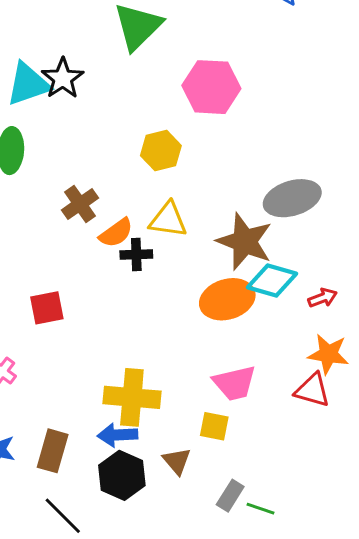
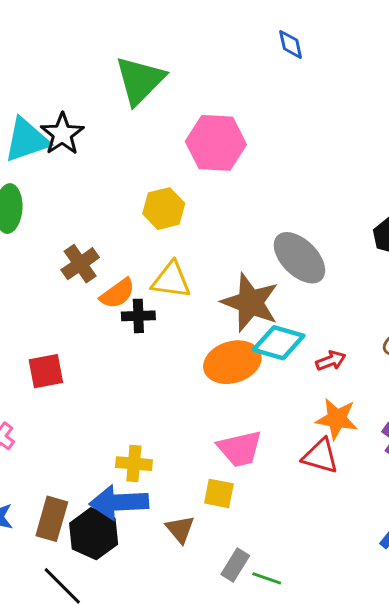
gray ellipse: (292, 198) -> (299, 258), turned 62
yellow cross: (132, 397) -> (134, 464), size x0.6
blue arrow: (118, 435) -> (119, 502), size x1.4
black hexagon: (122, 475) -> (94, 534), moved

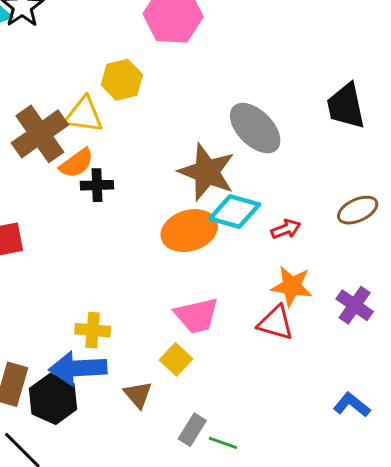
brown cross: (80, 264) -> (40, 134), size x1.5
yellow triangle: (171, 280) -> (84, 115), moved
yellow square: (219, 493) -> (176, 359), turned 32

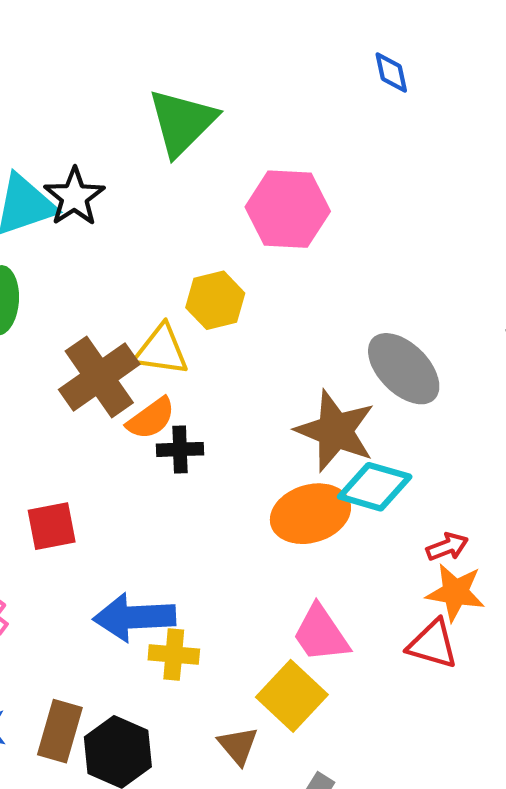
red arrow: (286, 229) -> (447, 547), moved
pink trapezoid: (197, 315) -> (321, 634), turned 69
yellow square: (176, 359) -> (292, 696), size x1.5
blue arrow: (78, 368) -> (134, 617), moved

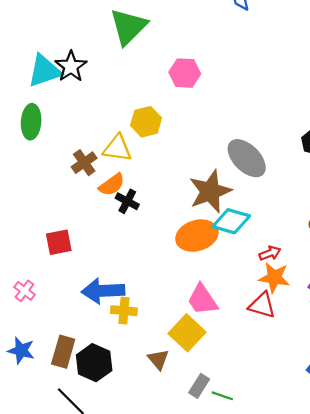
pink hexagon: (288, 209) -> (185, 73), size x0.7
brown cross: (99, 377) -> (84, 163), size x0.6
brown star: (335, 431) -> (210, 191), turned 30
black cross: (180, 449) -> (127, 201), turned 30

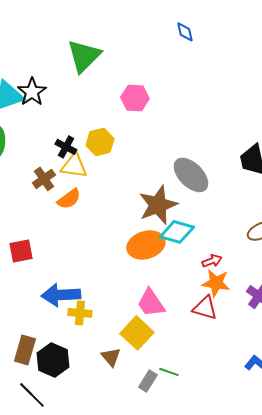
black cross: (127, 201) -> (66, 147), moved
green line: (222, 396) -> (169, 372), moved

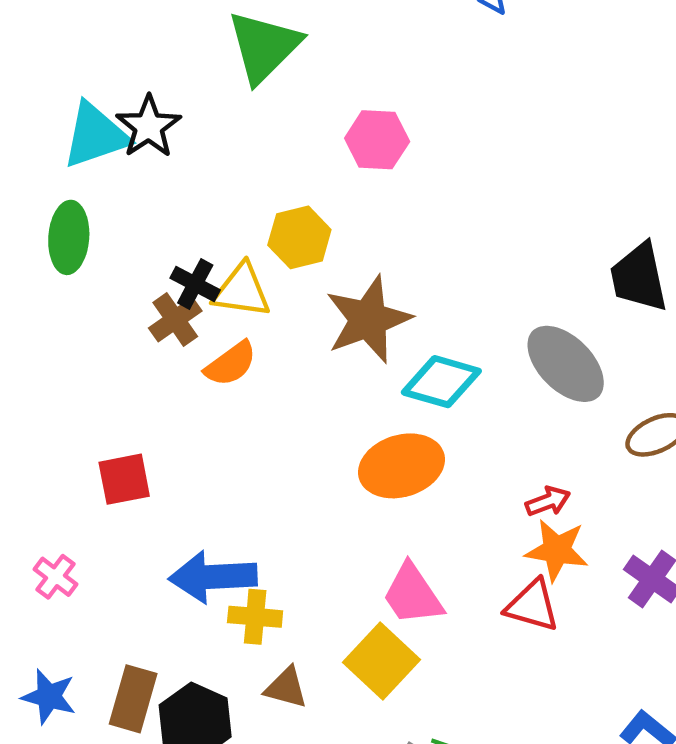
black cross: (66, 147) -> (195, 284), moved
gray ellipse: (191, 175) -> (566, 364), moved
brown star: (158, 205) -> (368, 319), moved
cyan diamond: (177, 232) -> (441, 382), moved
brown triangle: (111, 357) -> (286, 688), moved, turned -35

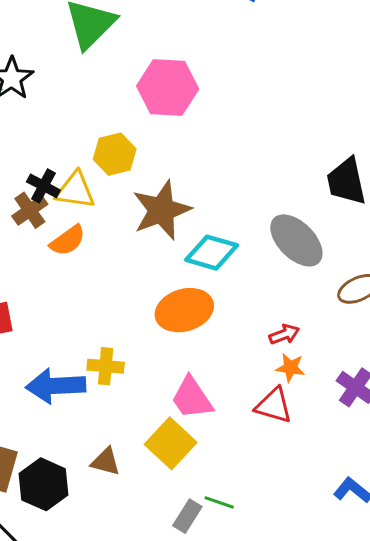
pink hexagon: (377, 140) -> (168, 87), size x1.4
orange star: (557, 550) -> (290, 368), size x0.7
yellow cross: (255, 617) -> (106, 366), moved

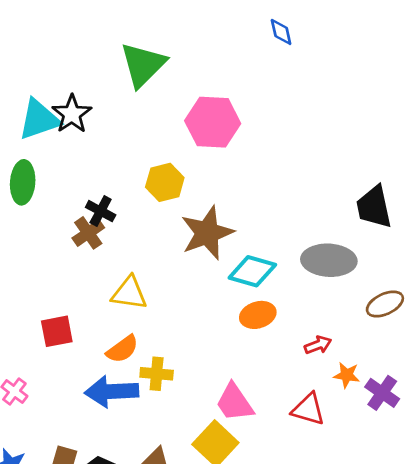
yellow triangle: (75, 190) -> (129, 293), moved
orange semicircle: (68, 240) -> (122, 349), moved
gray ellipse: (296, 240) -> (329, 260), turned -42
orange ellipse: (184, 310) -> (258, 315), moved, size x0.7
orange star: (290, 368) -> (347, 375), moved

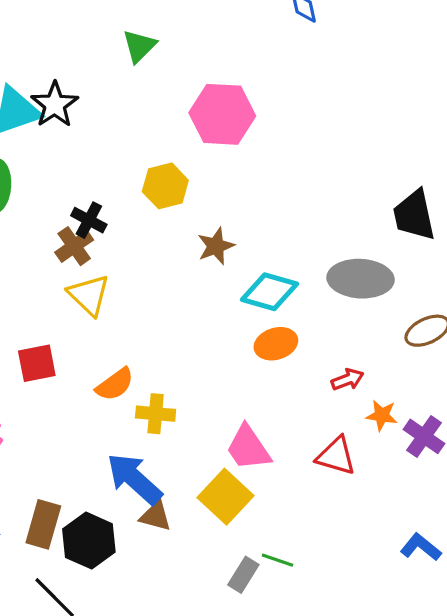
green triangle: (143, 65) -> (139, 46), size x0.6
brown star: (207, 233) -> (216, 246), size x0.6
yellow triangle: (129, 293) -> (89, 295), moved, turned 36
blue arrow: (111, 391) -> (134, 479), moved, turned 45

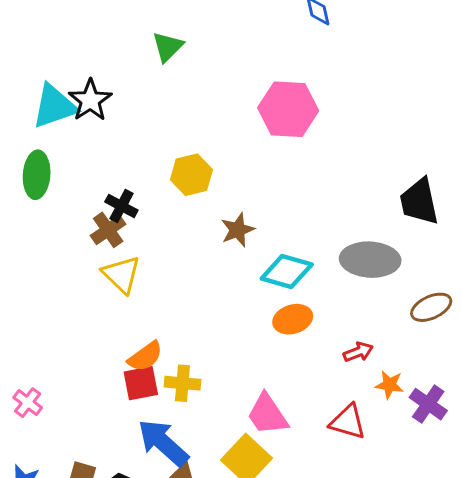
pink hexagon: (222, 114) -> (288, 109), moved
red square: (37, 363) -> (141, 383), moved

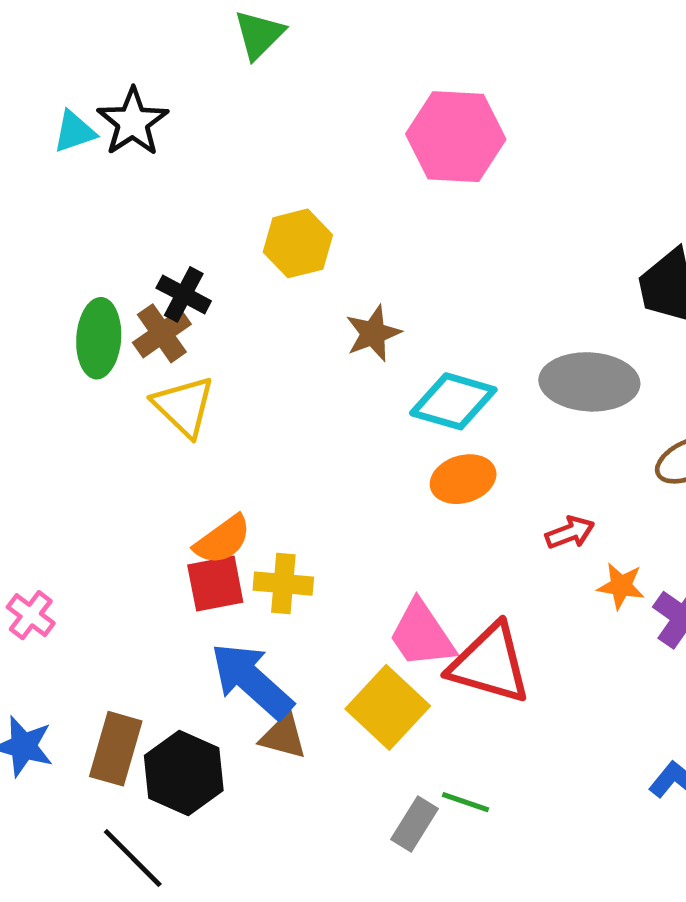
cyan triangle: (54, 106) -> (74, 132), size x0.6
green ellipse: (37, 175) -> (99, 338), moved
red triangle: (348, 422) -> (490, 664), moved, size x1.4

